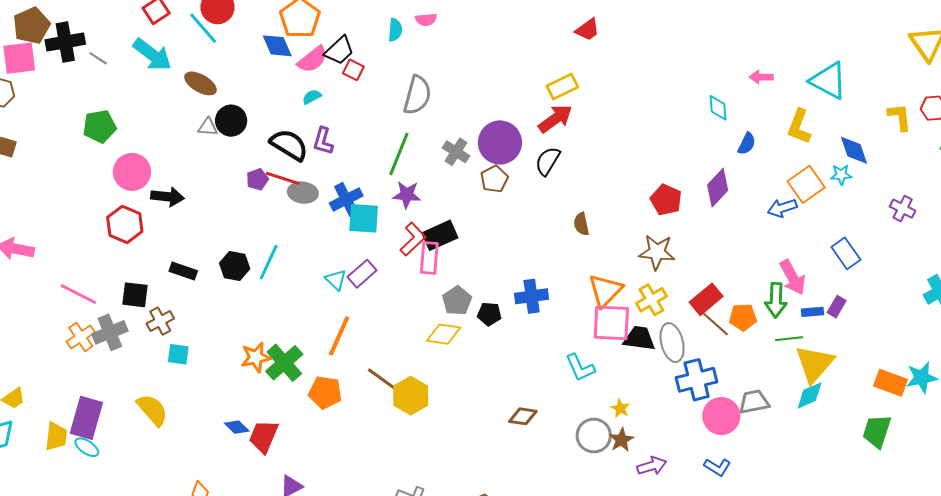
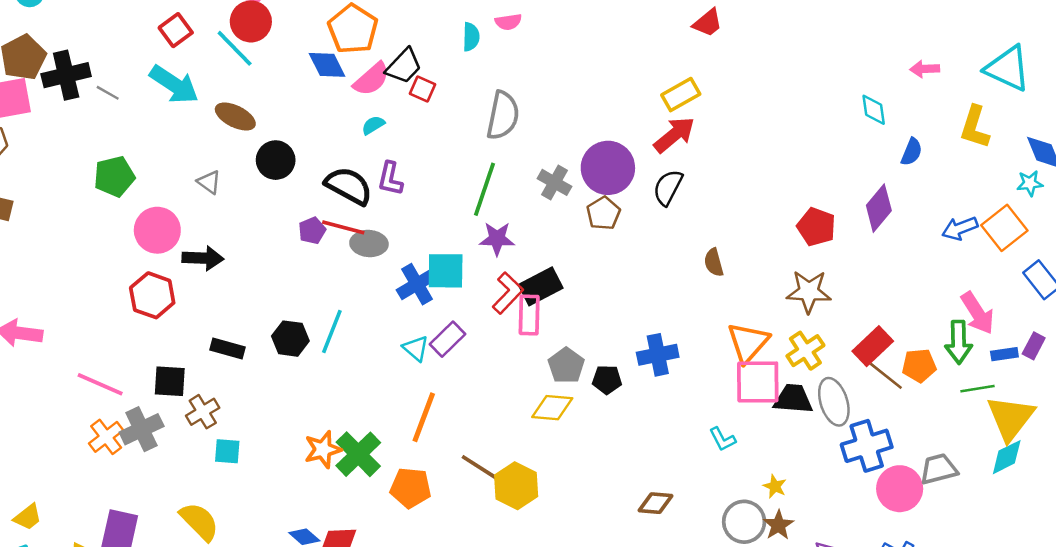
gray triangle: (208, 127) -> (209, 182), moved, turned 35
orange square: (806, 184) -> (1004, 228), moved
blue cross: (346, 199) -> (417, 284), moved
cyan L-shape: (580, 368) -> (722, 439), size x0.7

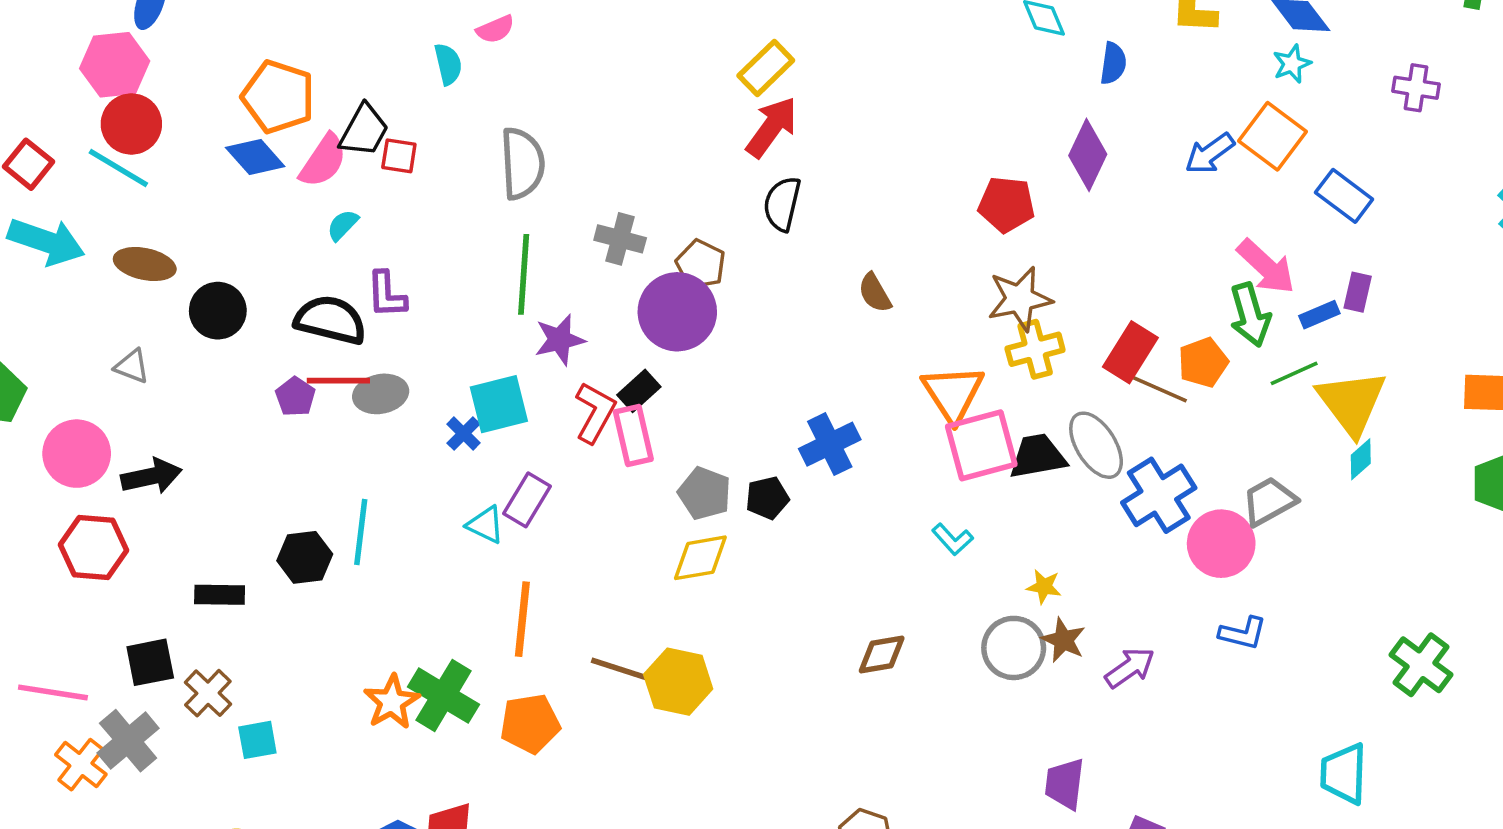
purple circle: (608, 168) -> (677, 312), moved
blue cross: (417, 284) -> (463, 434), size x0.6
black rectangle: (541, 286) -> (639, 391), size x0.7
yellow cross: (805, 351) -> (1035, 349), moved, turned 33
cyan diamond: (1007, 457) -> (1361, 459), size x0.7

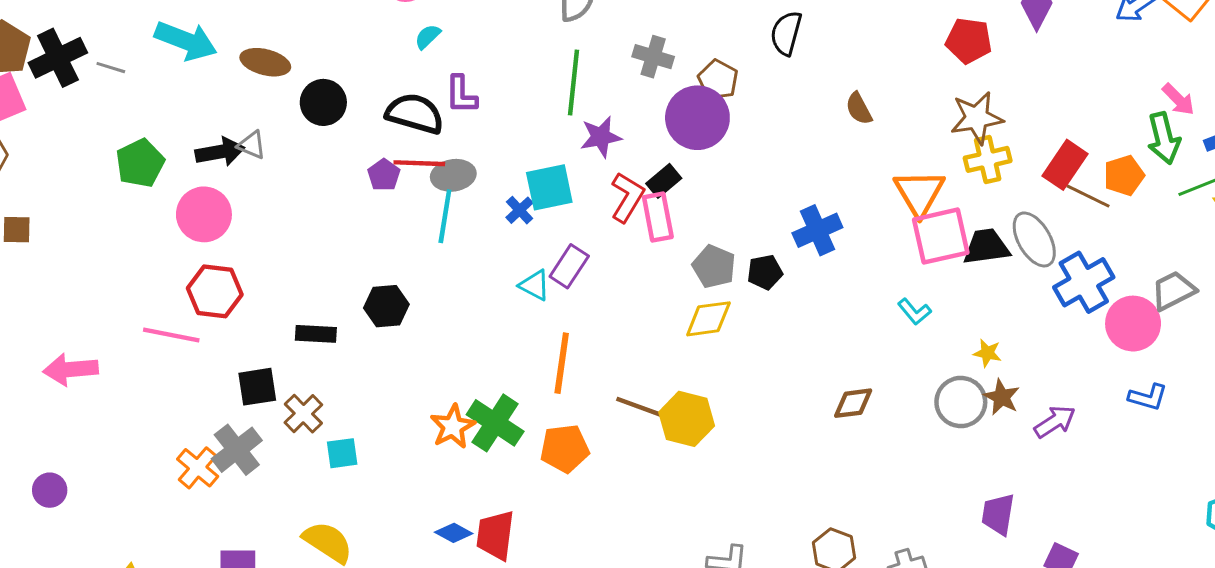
pink arrow: (1266, 267) -> (1178, 99), size x0.7
black arrow: (151, 476) -> (220, 152), moved
cyan line: (361, 532) -> (445, 216), moved
pink line: (53, 692) -> (171, 335), moved

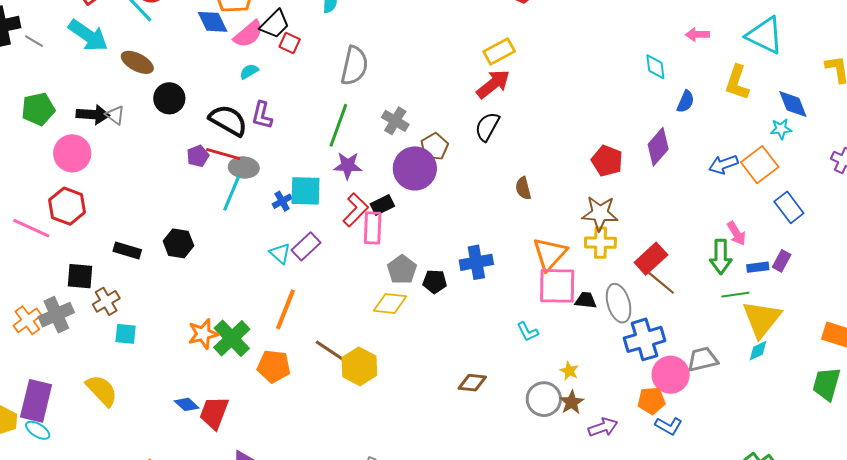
orange pentagon: (1124, 175) -> (651, 401), moved
black trapezoid: (986, 247) -> (586, 300), size x0.7

